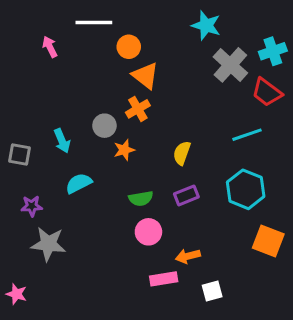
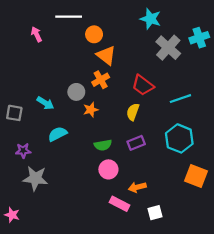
red trapezoid: (267, 92) -> (143, 85), moved
cyan arrow: (62, 141) -> (45, 103), turned -35
pink rectangle: (164, 279) -> (120, 204), turned 36

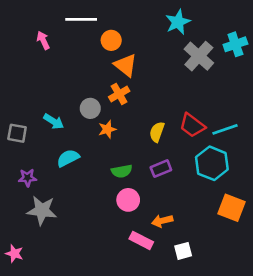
cyan star: (151, 19) -> (178, 22), turned 30
red trapezoid: (143, 85) -> (192, 125), moved
cyan line: (180, 99) -> (225, 129), moved

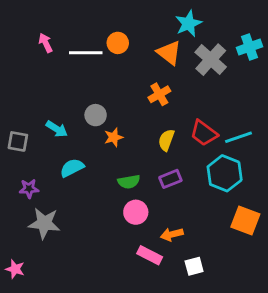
white line: (81, 19) -> (86, 53), moved
orange triangle: (126, 65) -> (169, 53), moved
orange cross: (119, 94) -> (159, 94), moved

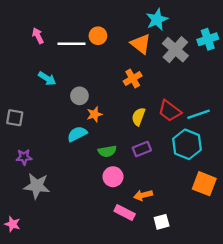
cyan arrow: (57, 129) -> (47, 78), moved
cyan semicircle: (72, 168) -> (77, 134), moved

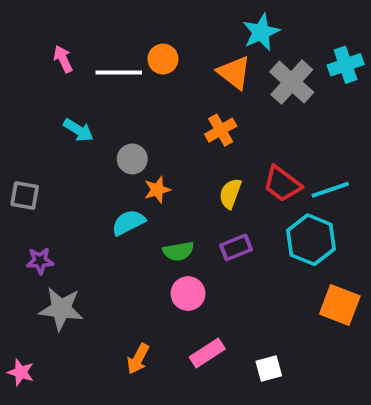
orange arrow: (143, 195) -> (138, 359), moved, turned -48
pink rectangle: (125, 213) -> (207, 353), turned -60

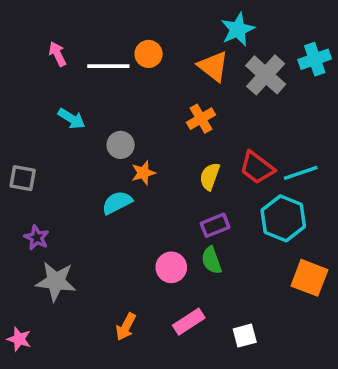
green semicircle: (178, 251) -> (211, 260), moved, turned 80
purple star: (40, 261) -> (37, 238), turned 30

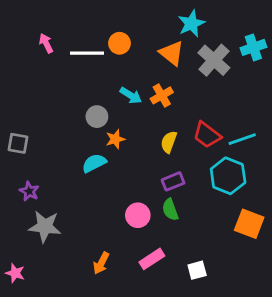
cyan arrow: (72, 119) -> (131, 95), moved

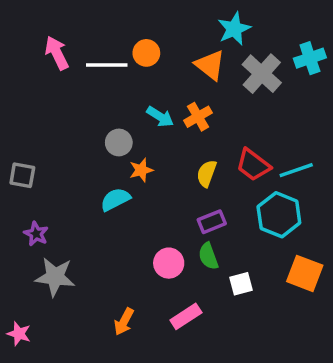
pink arrow: (46, 43) -> (57, 53), size x1.4
white square: (197, 270) -> (241, 284), moved

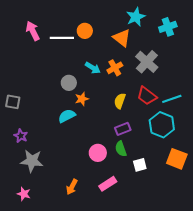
cyan cross: (310, 58) -> (168, 27), moved
gray cross: (262, 74) -> (147, 62), moved
pink star: (19, 334) -> (24, 194), moved

